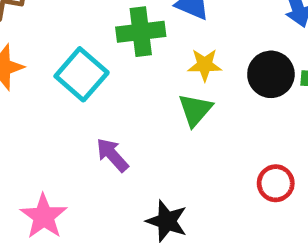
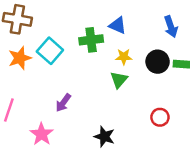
cyan square: (82, 74) -> (50, 51), moved
purple arrow: (112, 155) -> (63, 103), moved, turned -102

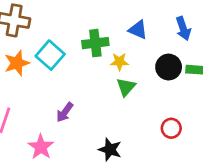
blue triangle: (118, 25) -> (138, 30), moved
yellow star: (124, 57) -> (119, 62), moved

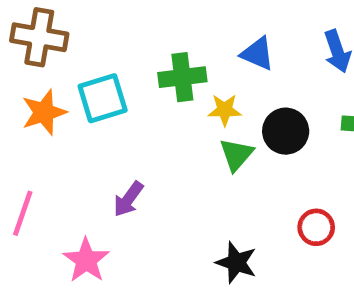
cyan square: (50, 55) -> (103, 98), turned 32
black circle: (169, 67) -> (286, 131), moved
black star: (110, 150) -> (236, 263), moved

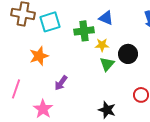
blue triangle: (257, 54) -> (106, 18), moved
cyan square: (103, 98) -> (50, 22), moved
orange star: (44, 112) -> (39, 56), moved

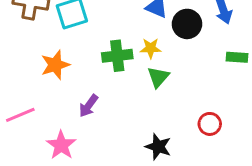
green cross: (84, 31) -> (117, 56), moved
black circle: (128, 54) -> (187, 24), moved
pink line: (16, 89) -> (20, 115), turned 48

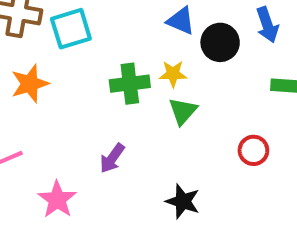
orange star: (55, 65) -> (30, 84), moved
purple arrow: (89, 106) -> (112, 158), moved
red circle: (210, 124) -> (253, 150), moved

